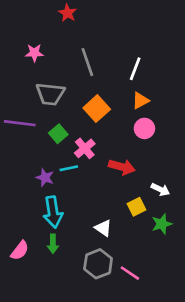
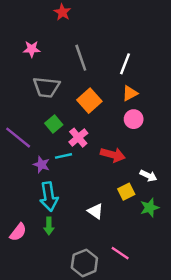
purple line: (20, 123) -> (18, 138), moved, turned 32
gray hexagon: (98, 264) -> (84, 263), moved

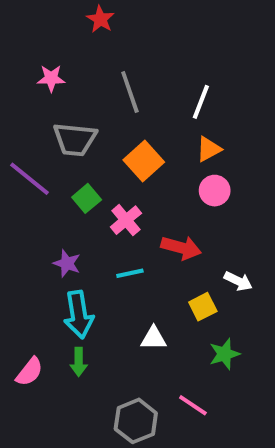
purple line: (18, 138) -> (29, 179), moved
cyan line: (64, 156) -> (130, 273), moved
green star: (150, 208) -> (224, 354), moved
white triangle: (96, 211) -> (154, 338), turned -35

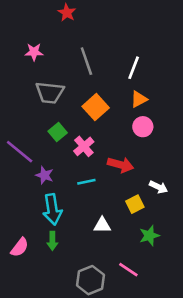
purple line: (29, 179) -> (20, 152), moved

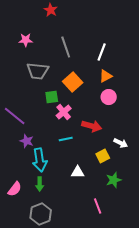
green square: (58, 132) -> (52, 97), moved, turned 32
purple star: (44, 175) -> (27, 141), moved
pink line: (128, 270) -> (98, 206), turned 35
gray hexagon: (90, 280) -> (41, 214), moved

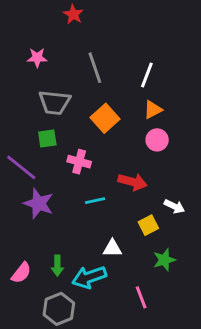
green square: (52, 97) -> (47, 139), moved
pink cross: (64, 112) -> (79, 162), moved, turned -35
purple star: (27, 141) -> (39, 203), size x1.5
cyan arrow: (40, 160) -> (89, 277), moved, turned 80

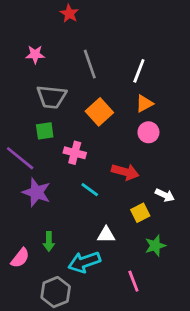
cyan line: (95, 201) -> (90, 190), turned 48
green arrow: (57, 266) -> (49, 242), moved

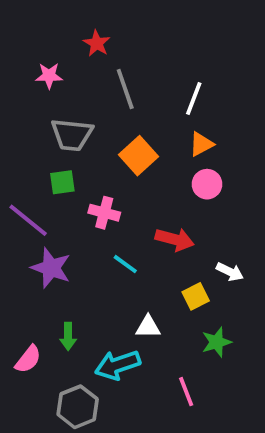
red star: (69, 14) -> (97, 43), moved

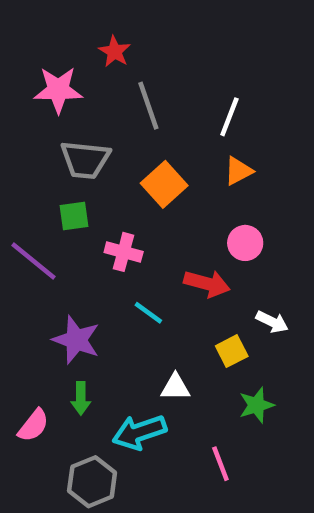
pink star: (49, 76) -> (58, 90), size x1.5
pink circle: (207, 184) -> (245, 243), moved
purple star: (51, 268) -> (76, 340), moved

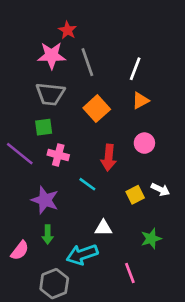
pink star: (58, 90) -> (52, 55), moved
pink cross: (124, 252) -> (58, 155), moved
red arrow: (207, 284) -> (109, 158), moved, turned 80
yellow square: (232, 351) -> (135, 195), moved

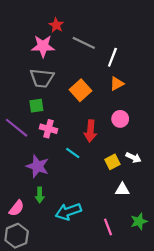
gray line: (87, 62) -> (84, 43), moved, turned -45
white triangle: (103, 228) -> (122, 189), moved
green star: (151, 239) -> (139, 221), moved
gray hexagon: (54, 284) -> (17, 236), moved

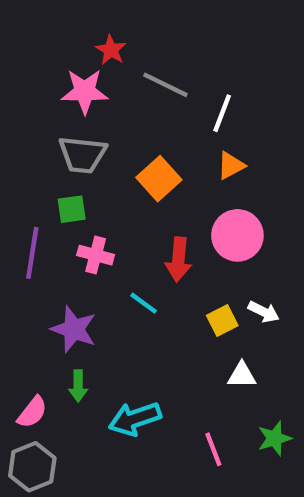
pink circle: (120, 119) -> (237, 235), size x1.5
purple line: (17, 128) -> (32, 253), turned 60

